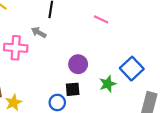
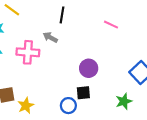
green star: (108, 84) -> (124, 101), moved

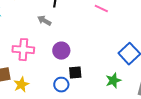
pink cross: (28, 52) -> (23, 50), moved
purple circle: (89, 68) -> (61, 51), moved

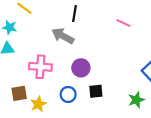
gray arrow: (44, 21) -> (63, 36), size x1.5
blue circle: (61, 85) -> (68, 94), moved

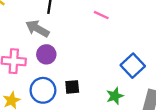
purple circle: (81, 68) -> (46, 54), moved
blue circle: (68, 94) -> (43, 90), size x1.5

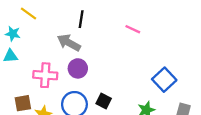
black square: (72, 87) -> (104, 101), turned 32

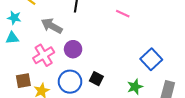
gray arrow: (69, 43) -> (52, 26), moved
pink cross: (45, 75) -> (44, 55), turned -35

